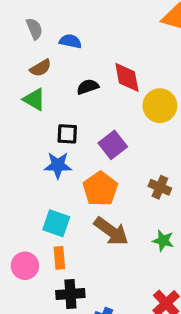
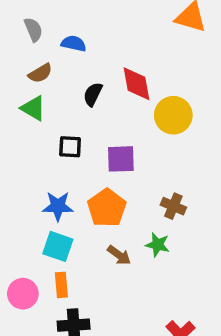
black semicircle: (88, 87) -> (93, 94), turned -45
purple square: (113, 145) -> (121, 159), turned 36
blue star: (58, 165) -> (58, 206), moved
brown arrow: (111, 231) -> (119, 255), size x0.6
green star: (163, 241) -> (158, 245), moved

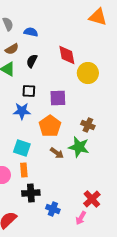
black semicircle: (93, 94) -> (32, 61), moved
blue star: (58, 206) -> (22, 111), moved
green star: (158, 245) -> (79, 147), size x1.5

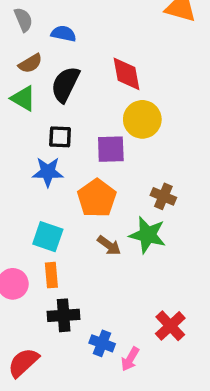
black semicircle: (32, 61) -> (65, 84), size x1.5
yellow circle: (88, 73) -> (142, 119), moved
pink arrow: (81, 218) -> (130, 359), moved

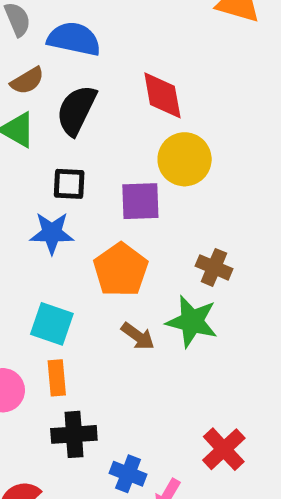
blue semicircle: (64, 34) -> (74, 39), size x1.5

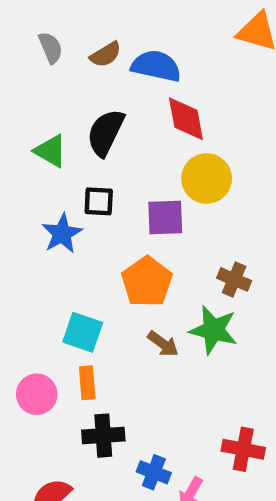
blue semicircle: (74, 39) -> (156, 66), moved
brown semicircle: (27, 81) -> (106, 55), moved
blue star: (52, 233) -> (62, 234), moved, turned -30
red cross: (224, 449) -> (243, 449), turned -36

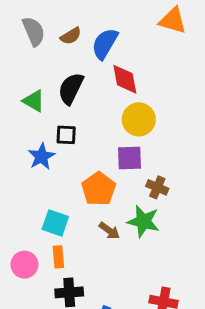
gray semicircle: (50, 48) -> (34, 31), size x1.4
blue semicircle: (156, 66) -> (105, 44), turned -72
purple square: (165, 217) -> (129, 158), moved

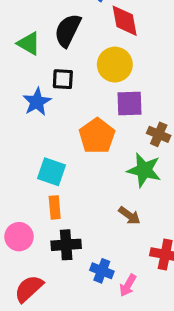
yellow circle: (139, 119) -> (115, 65), moved
brown arrow: (109, 231) -> (129, 216), moved
pink circle: (24, 265) -> (19, 237), moved

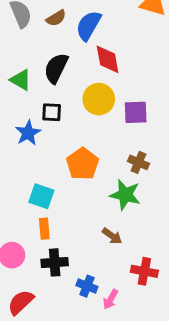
purple square: (129, 103) -> (136, 112), moved

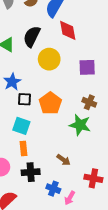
yellow circle: (99, 99) -> (49, 59), moved
black square: (52, 112) -> (25, 99), moved
brown arrow: (112, 236) -> (64, 160), moved

